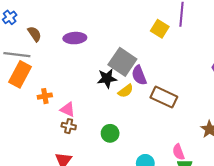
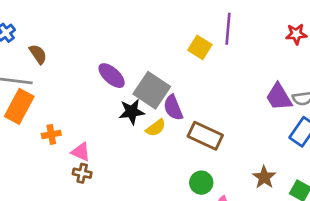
purple ellipse: (75, 38) -> (112, 76), moved, turned 45
green circle: (110, 133) -> (201, 183), moved

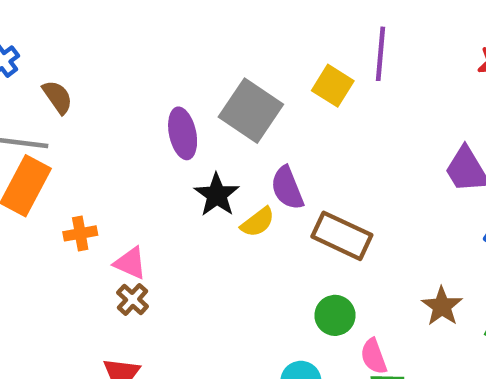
purple ellipse: (112, 76) -> (183, 133), turned 36
gray square: (152, 90) -> (251, 111), moved
black star: (132, 112) -> (217, 195), turned -30
brown cross: (82, 173) -> (133, 299), turned 30

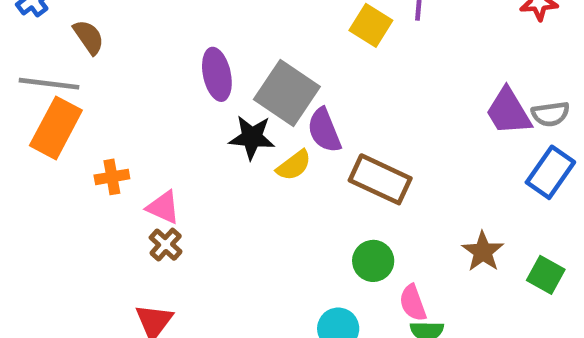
gray square: (251, 111) -> (287, 93), moved
black star: (217, 195) -> (252, 137), turned -30

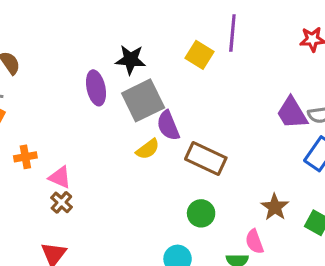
gray square: (287, 93) -> (143, 100), turned 30
black star: (252, 137) -> (130, 60), moved
pink semicircle: (413, 303) -> (254, 242), moved

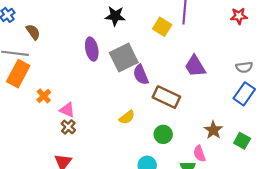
black star: (130, 60) -> (115, 16), moved
purple trapezoid: (292, 113) -> (195, 66), moved
yellow semicircle: (148, 149) -> (127, 117), moved
orange cross: (25, 157) -> (44, 96), turned -32

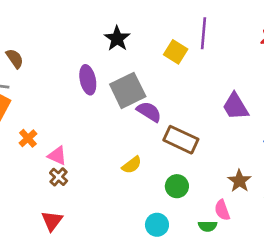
black star: (115, 16) -> (117, 39), turned 30
purple trapezoid: (195, 66) -> (235, 106), moved
purple semicircle: (141, 75) -> (149, 112), turned 144

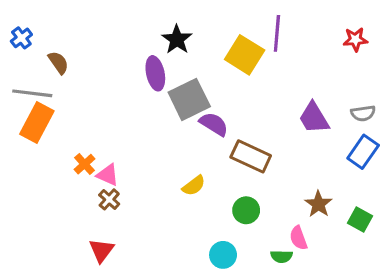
yellow square: (176, 52) -> (245, 55), size x1.4
purple ellipse: (88, 80) -> (155, 73), moved
orange cross: (28, 138) -> (85, 164), moved

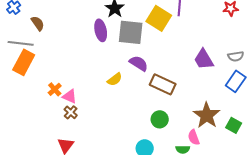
gray square: (189, 99) -> (131, 32), moved, turned 32
yellow semicircle: (194, 186) -> (115, 79), moved
brown star: (318, 204) -> (207, 115), size x1.5

